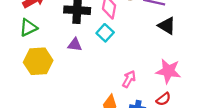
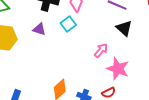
pink arrow: (129, 79) -> (101, 50), moved

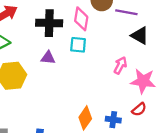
cyan square: (68, 24) -> (78, 45), turned -35

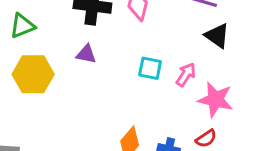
cyan square: (78, 45) -> (150, 68), moved

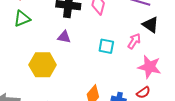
yellow hexagon: (33, 74) -> (43, 65), moved
pink arrow: (186, 75) -> (134, 41), moved

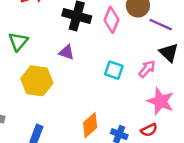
green triangle: (22, 19) -> (18, 42), moved, turned -36

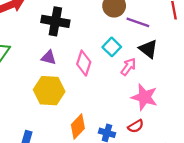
pink diamond: (111, 20) -> (84, 63), moved
cyan square: (114, 70) -> (112, 47), moved, turned 30
yellow hexagon: (37, 81) -> (49, 91), moved

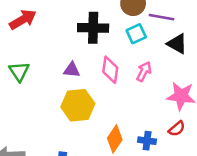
black cross: (55, 21) -> (93, 28), moved
cyan square: (112, 47) -> (136, 34), moved, turned 30
pink arrow: (128, 67) -> (144, 72), moved

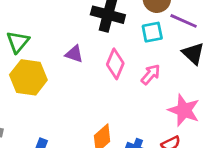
yellow hexagon: (78, 105) -> (28, 77), moved

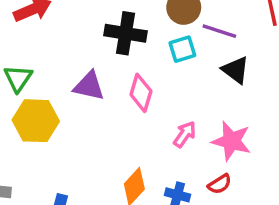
purple triangle: (74, 54) -> (89, 86), size x1.4
pink arrow: (151, 74) -> (185, 134), moved

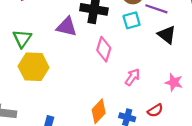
purple triangle: (89, 86) -> (67, 27), moved
pink star: (231, 141) -> (174, 82), moved, size x0.7

